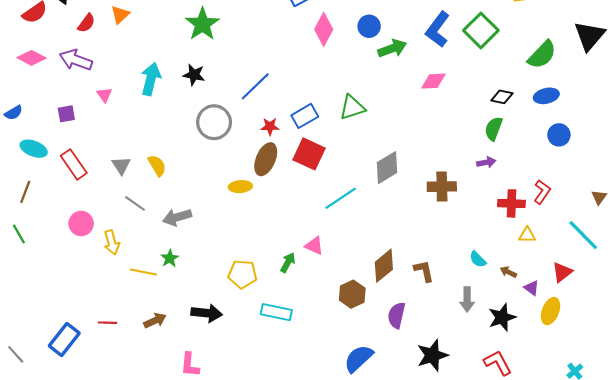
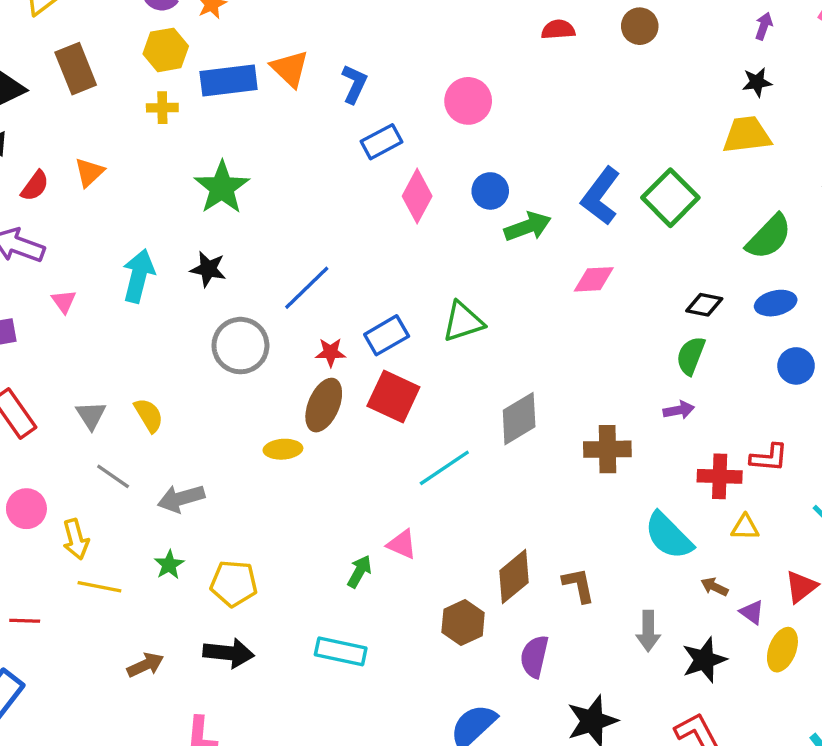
red L-shape: (542, 192) -> (769, 458), turned 60
cyan semicircle: (478, 259) -> (669, 536), moved, size x1.8
yellow line: (143, 272) -> (99, 587), moved
yellow pentagon: (243, 274) -> (234, 583), moved
red line: (107, 323) -> (25, 621), moved

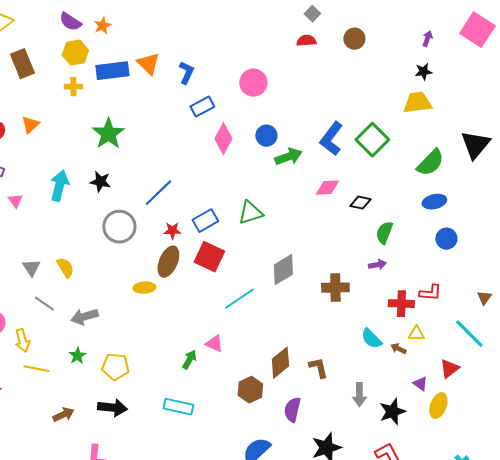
black diamond: (704, 305) -> (360, 203), moved
cyan semicircle: (669, 536) -> (371, 339), size x0.7
brown arrow: (714, 587) -> (398, 349), moved

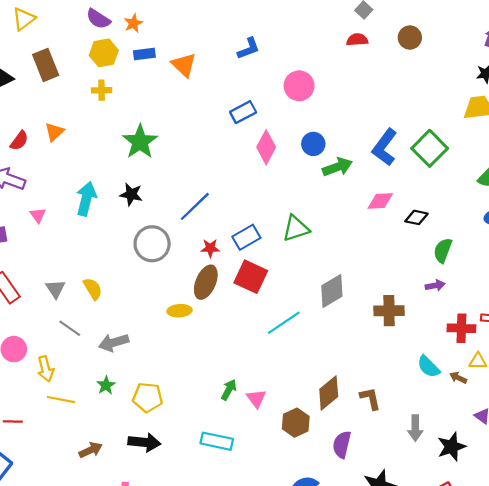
blue rectangle: (112, 71) -> (144, 54), moved, size x0.6
blue L-shape: (186, 73) -> (249, 48), moved, turned 45
pink triangle: (214, 344) -> (256, 398), moved, turned 30

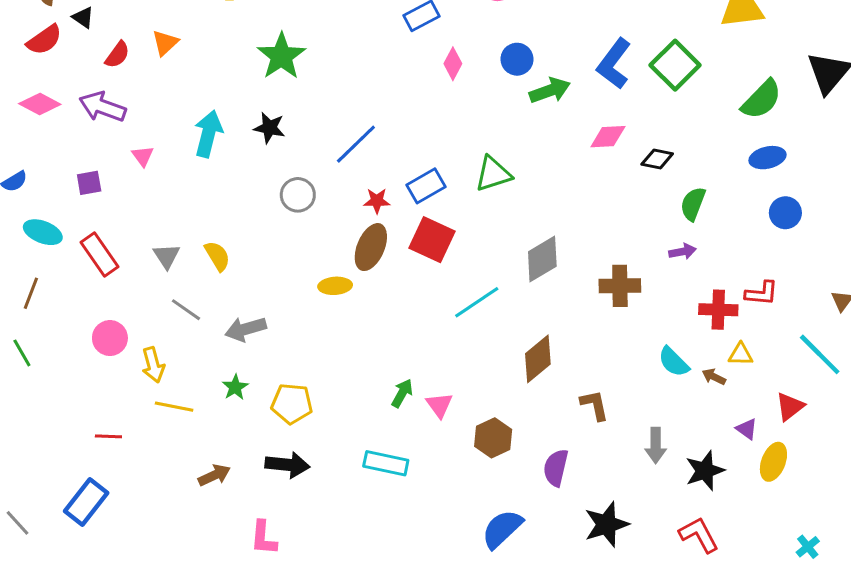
pink diamond: (266, 147) -> (453, 64), size x0.7
gray circle: (152, 244) -> (298, 195), size x0.7
brown diamond: (329, 393) -> (538, 359), moved

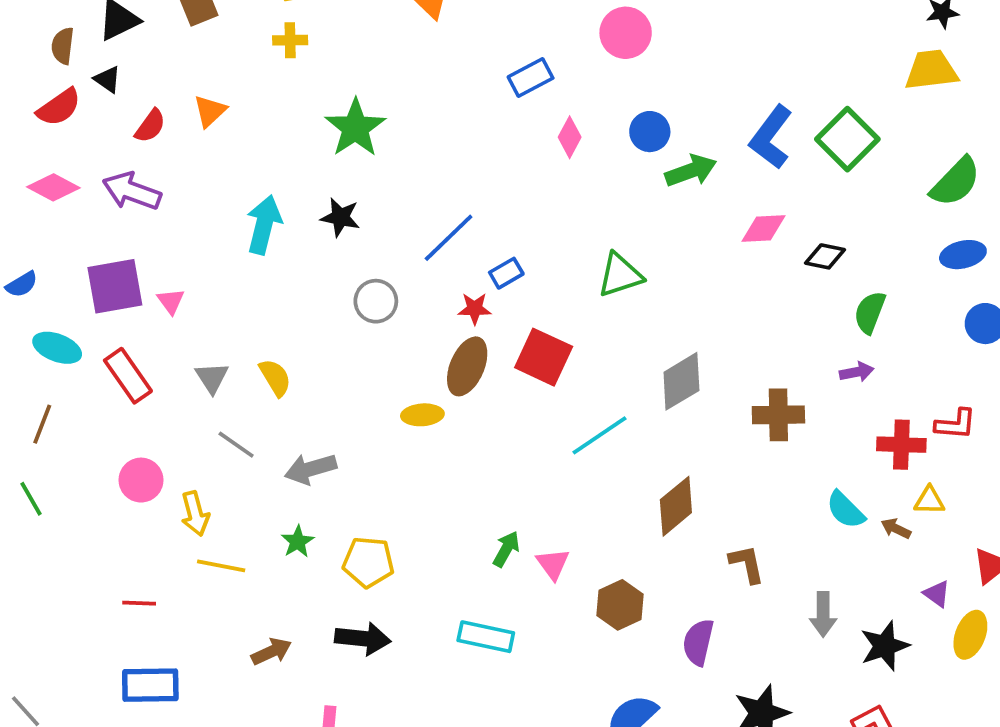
pink triangle: (143, 156) -> (171, 301), moved
purple square: (89, 183) -> (115, 286), size x1.8
blue rectangle: (426, 186) -> (506, 273), moved, size x0.7
blue rectangle: (86, 502) -> (150, 685), moved, turned 51

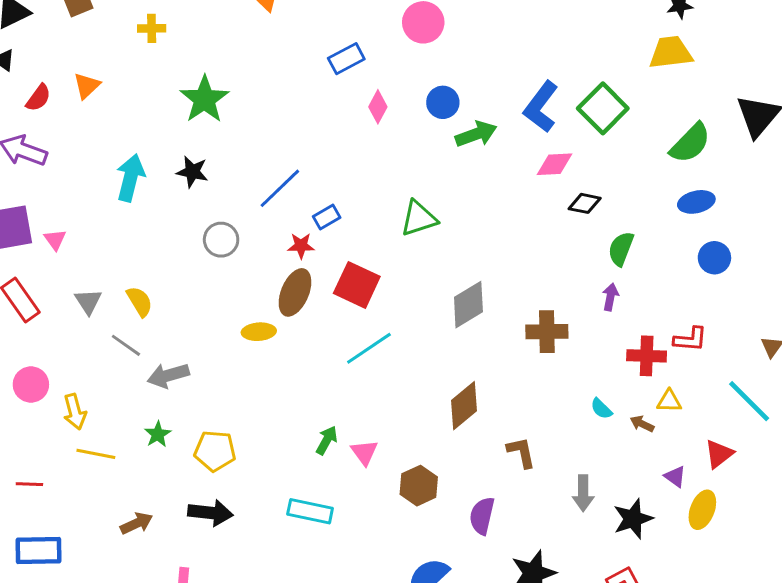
pink diamond: (764, 228) -> (555, 164), moved
purple arrow: (857, 372) -> (610, 297), turned -68
cyan line: (599, 435) -> (369, 348), moved
gray line: (236, 445) -> (126, 345), moved
cyan semicircle: (846, 510) -> (601, 409), size x0.7

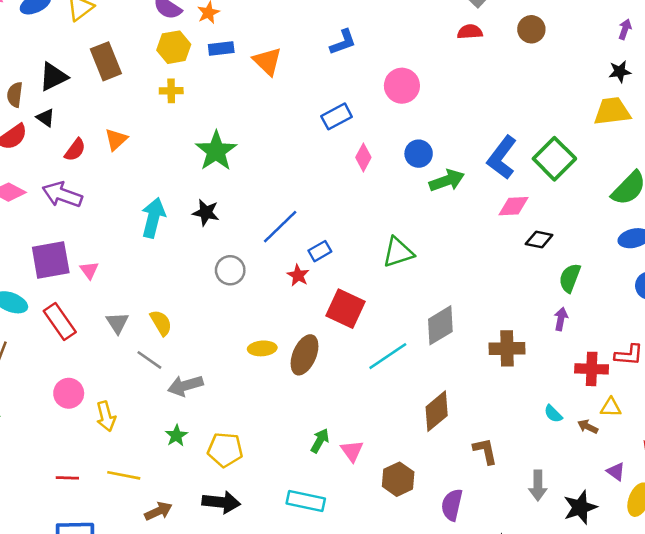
red star: (301, 246) -> (298, 275), turned 30
brown ellipse: (295, 292) -> (305, 355), moved
cyan line: (369, 348) -> (388, 356), moved
yellow line: (96, 454) -> (124, 475), moved

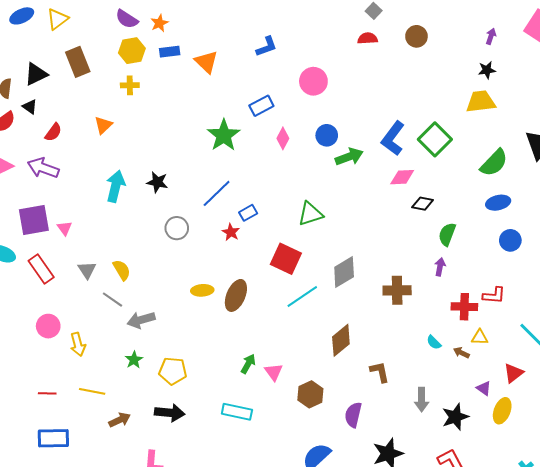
orange triangle: (116, 140) -> (103, 125), moved
green star: (216, 151) -> (224, 135), moved
red square: (346, 309) -> (286, 259), moved

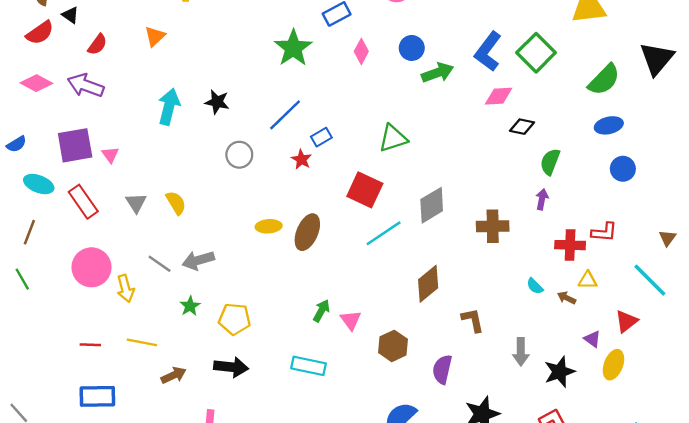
gray line: (112, 300) -> (160, 264), moved
pink circle: (48, 326) -> (91, 267), size x1.4

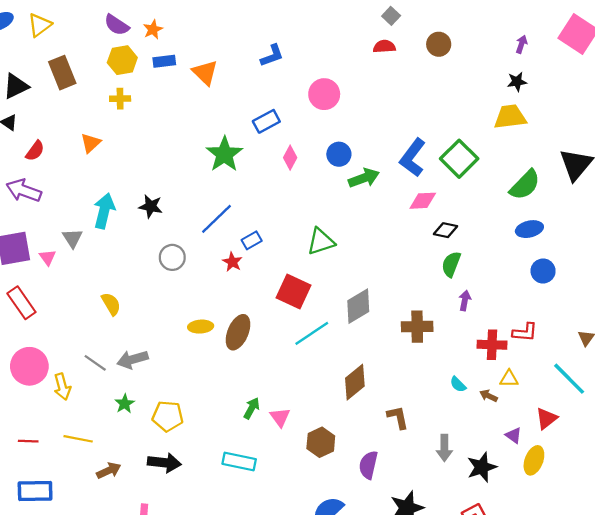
green semicircle: (550, 162) -> (451, 264), moved
gray triangle: (136, 203) -> (72, 238), moved

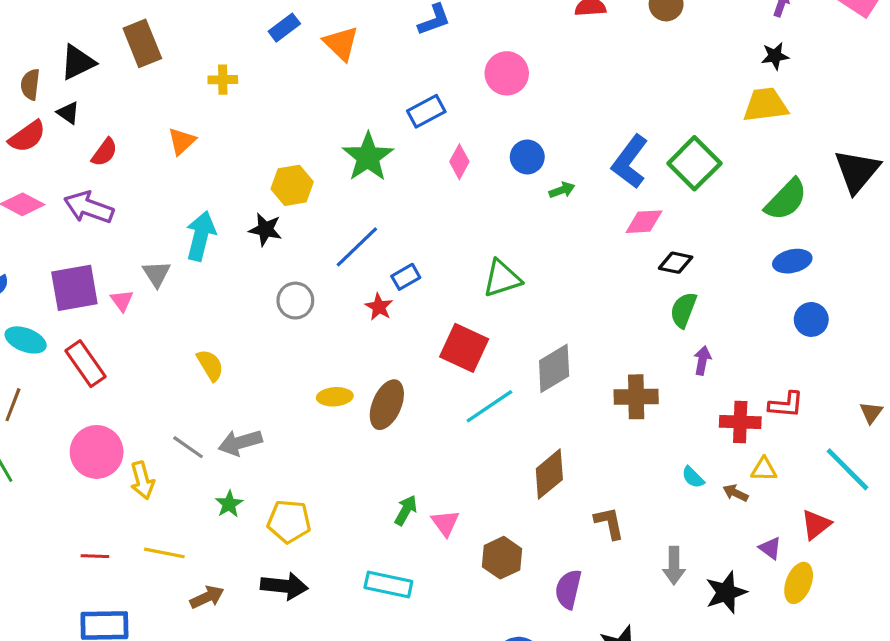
yellow hexagon: (122, 60) -> (292, 185), moved
blue rectangle: (164, 61) -> (284, 28), turned -30
green arrow: (364, 178) -> (562, 190), size x0.6

